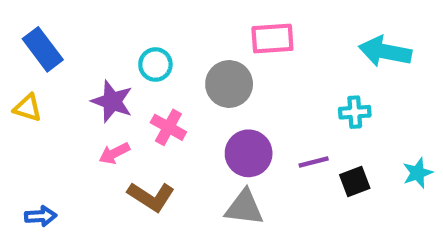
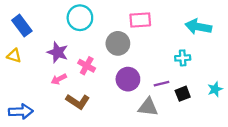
cyan circle: (155, 65) -> (80, 18), moved, size x1.5
gray triangle: (244, 207) -> (148, 107), moved
blue arrow: (41, 216) -> (21, 112), size x1.5

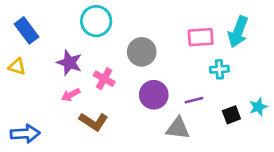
pink rectangle: (140, 20) -> (201, 37), moved
cyan arrow: (198, 27) -> (238, 32), turned -80
black square: (183, 94) -> (231, 115), moved

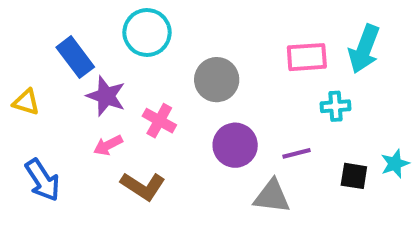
blue rectangle: (26, 30) -> (75, 57), moved
black square: (231, 115) -> (354, 176), turned 30
blue arrow: (25, 134) -> (43, 180), moved, turned 60

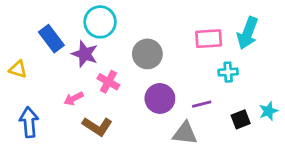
purple star: (106, 96) -> (85, 54), moved
black square: (354, 176) -> (241, 119), turned -30
blue arrow: (43, 180) -> (29, 122), turned -152

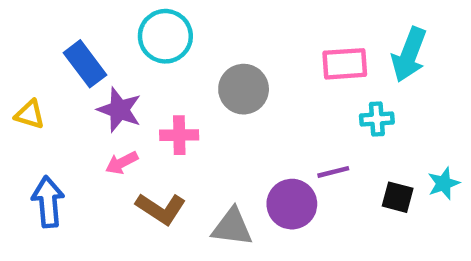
purple star: (85, 54) -> (119, 110), moved
pink cross: (108, 82) -> (179, 135), turned -30
purple circle: (160, 98) -> (292, 204), moved
black square: (241, 119) -> (398, 197), turned 36
gray triangle: (185, 133) -> (232, 227), moved

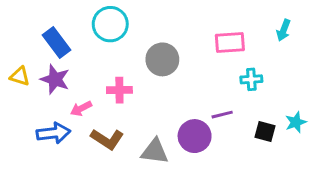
cyan arrow: (409, 55) -> (284, 30), moved, size x0.6
purple star: (119, 110) -> (55, 79), moved
blue arrow: (48, 202) -> (53, 133), moved, turned 88

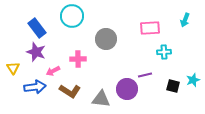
yellow triangle: (20, 76) -> (13, 68), moved, turned 40

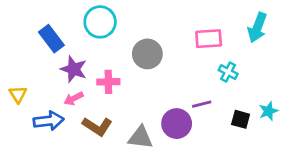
cyan arrow: (185, 20) -> (257, 28), size x1.5
purple star: (36, 52) -> (74, 69), moved
cyan cross: (164, 52) -> (228, 72), turned 32

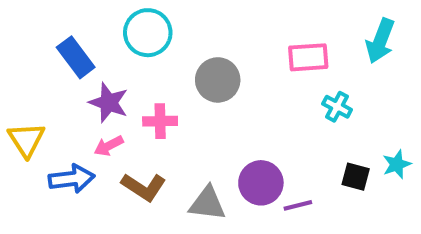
yellow triangle: (18, 94) -> (26, 140), size x1.4
purple line: (202, 104) -> (298, 205), moved

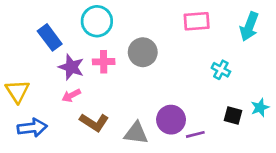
pink rectangle: (308, 57) -> (197, 21), moved
pink cross: (160, 121) -> (104, 62), moved
blue arrow: (72, 179) -> (32, 128), moved

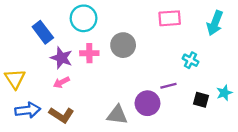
brown L-shape: (94, 122) -> (61, 115), moved
purple line: (195, 134) -> (168, 86), moved

